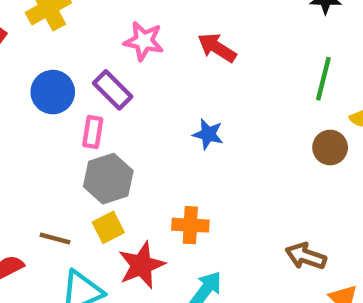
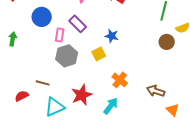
purple rectangle: (113, 90) -> (78, 24), moved
orange cross: (190, 225) -> (120, 80), moved, turned 35
yellow square: (108, 227) -> (99, 54), moved

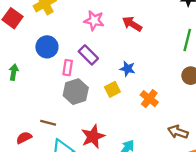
orange cross: (120, 80) -> (149, 99), moved

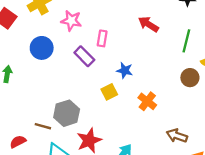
pink star: (94, 20) -> (71, 21), moved
red arrow: (132, 24) -> (148, 24), moved
pink rectangle: (68, 68) -> (102, 38), moved
gray hexagon: (76, 92) -> (67, 113), moved

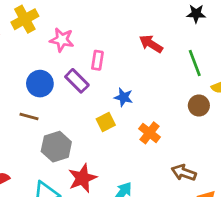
green line: (186, 41) -> (195, 63), turned -35
blue circle: (42, 48) -> (40, 84), moved
brown line: (43, 126) -> (29, 116), moved

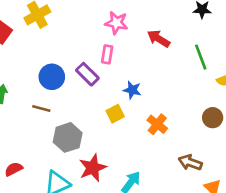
pink star: (62, 40) -> (116, 23), moved
brown circle: (199, 106) -> (213, 118), moved

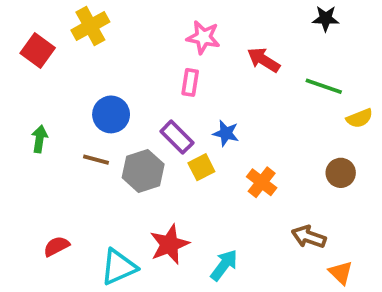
green line: (201, 57) -> (324, 86), turned -50
purple rectangle: (87, 74) -> (177, 137), moved
gray hexagon: (68, 137) -> (143, 171), moved

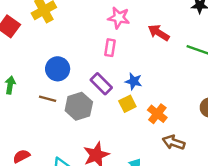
yellow square: (201, 167) -> (127, 104), moved
brown arrow: (309, 237) -> (174, 142), moved

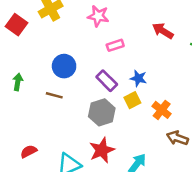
pink star: (119, 18) -> (98, 16), moved
pink rectangle: (110, 48) -> (115, 45), turned 63
gray hexagon: (79, 106) -> (102, 112), moved

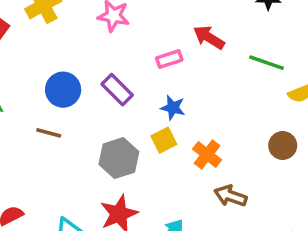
pink rectangle: (115, 45) -> (169, 59), moved
purple rectangle: (107, 81) -> (117, 90), moved

